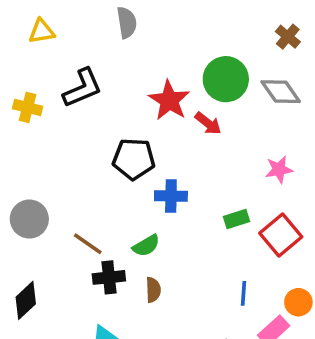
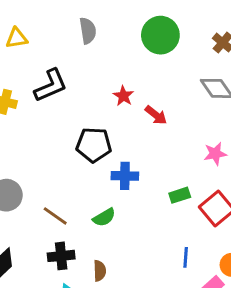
green circle: (226, 79) -> (160, 35), moved
red star: (169, 100) -> (123, 96), size x0.6
black cross: (109, 277) -> (61, 256), moved
brown semicircle: (153, 290) -> (100, 271), moved

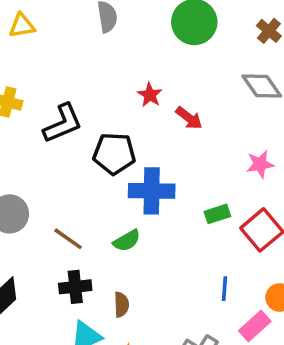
black L-shape: (51, 85) -> (63, 123), moved
blue cross: (125, 176) -> (152, 191), size x1.4

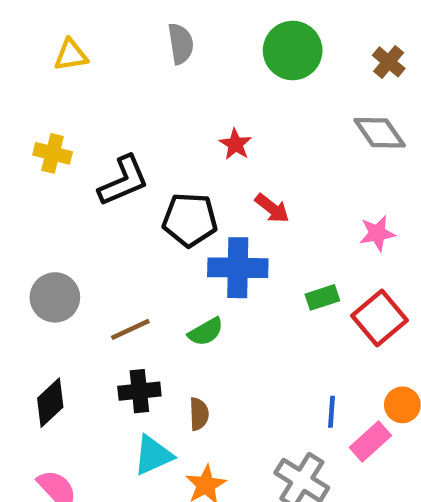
red arrow: (189, 118) -> (272, 208), moved
brown line: (68, 239) -> (130, 329), turned -60
blue line: (224, 289) -> (332, 412), moved

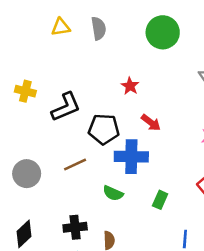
yellow triangle: (71, 55) -> (61, 27), moved
green rectangle: (322, 297) -> (160, 200), moved, turned -48
brown line: (130, 329) -> (75, 164), moved
green semicircle: (206, 332) -> (113, 193), turned 54

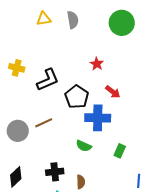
black pentagon: (104, 129) -> (77, 97), turned 30
brown line: (75, 164) -> (44, 123), moved

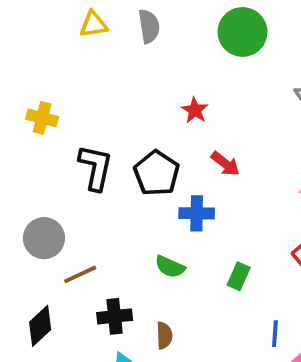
black L-shape: (48, 80) -> (96, 168), moved, turned -55
blue cross: (98, 118) -> (197, 213), size x0.7
brown line: (44, 123) -> (80, 274), moved

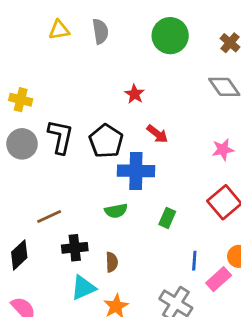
blue cross: (197, 213) -> (136, 171), size x1.4
gray circle: (44, 238) -> (22, 144), moved
green semicircle: (170, 267) -> (116, 211), turned -35

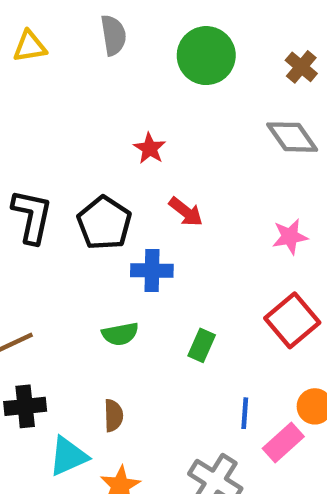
gray semicircle: (100, 31) -> (113, 35), moved
blue cross: (136, 171) -> (152, 271), size x0.7
black cross: (75, 248) -> (25, 406), moved

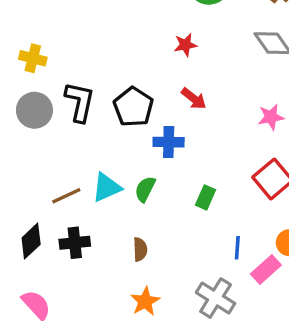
red star: (150, 148) -> (185, 45), moved, turned 30
green semicircle: (120, 334) -> (145, 189), turned 128
cyan triangle: (68, 456) -> (107, 187), moved

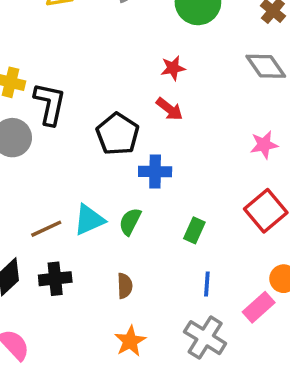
red arrow: (194, 98) -> (169, 109), moved
black L-shape: (80, 102) -> (50, 104), moved
blue line: (237, 248) -> (207, 284), moved

